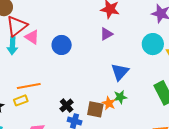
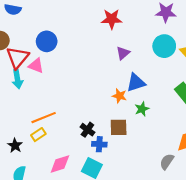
purple triangle: (106, 34) -> (123, 53), moved
blue circle: (62, 45) -> (47, 41), moved
blue triangle: (120, 72) -> (136, 83), turned 42
orange star: (109, 103) -> (119, 96), moved

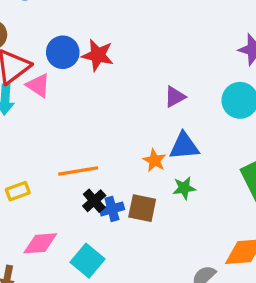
red star: (112, 19) -> (98, 55), moved
orange line: (44, 118) -> (78, 171), moved
blue cross: (99, 144) -> (112, 209), moved, turned -32

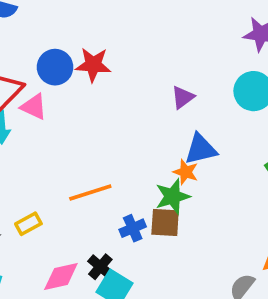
orange star: (154, 160) -> (186, 172), moved
green star: (184, 188) -> (173, 196), moved, size x1.4
black cross: (94, 201) -> (100, 267), moved

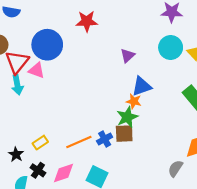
red star: (93, 65) -> (87, 21), moved
blue circle: (55, 67) -> (47, 45), size x1.4
orange line: (90, 193) -> (79, 142), moved
black cross: (100, 267) -> (38, 170), moved

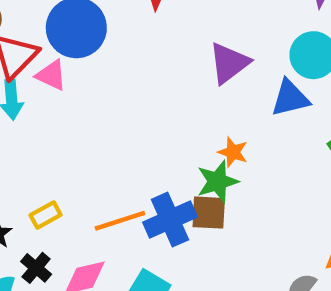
purple triangle: (128, 56) -> (229, 63), size x1.5
blue triangle: (142, 86) -> (290, 98), moved
blue cross: (105, 139) -> (170, 220), size x1.6

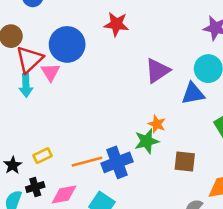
pink triangle: (51, 75) -> (51, 72), turned 30
brown square: (209, 213) -> (185, 161), moved
black cross: (36, 268) -> (35, 187), turned 30

